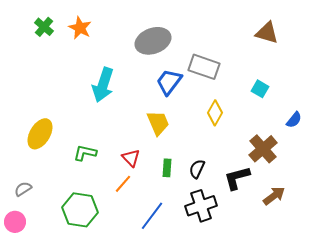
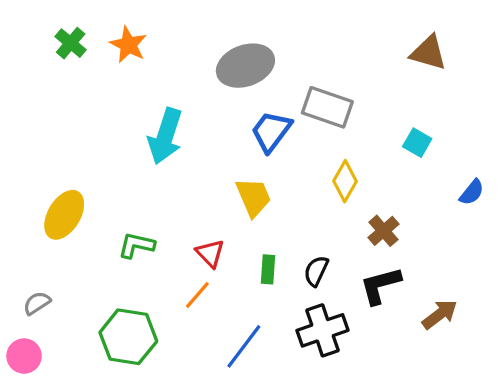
brown cross: (263, 149) -> (383, 231), moved, size x0.7

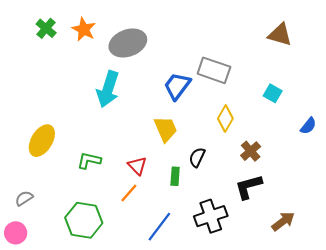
gray ellipse: (245, 66) -> (128, 43), moved
black semicircle: (316, 271) -> (197, 157), moved
brown arrow: (440, 314) -> (283, 221), moved

